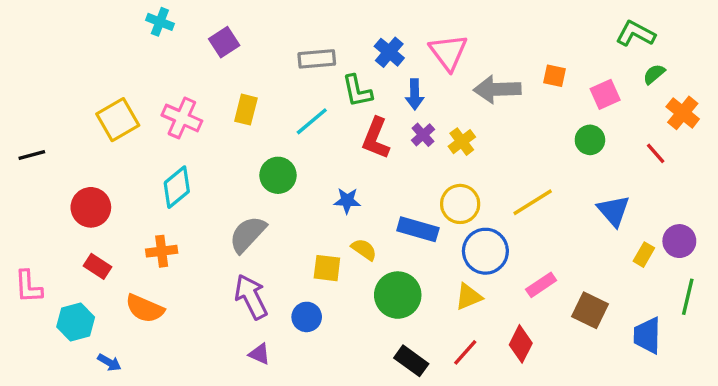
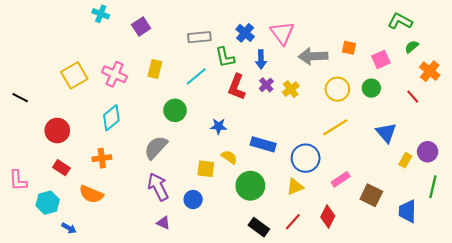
black line: (32, 155) -> (20, 98), turned 42
yellow circle: (460, 204) -> (337, 89), moved

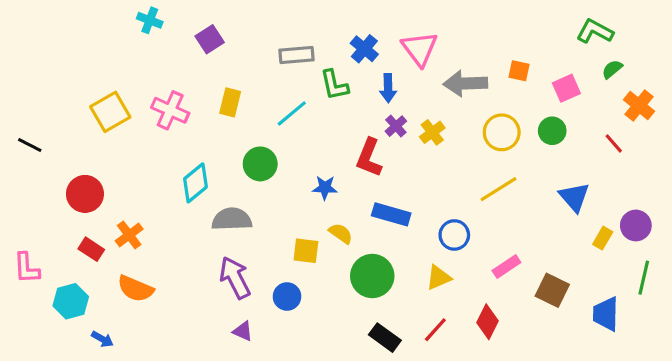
red L-shape: (237, 87) -> (369, 158), moved
cyan diamond: (111, 118) -> (195, 183), moved
gray semicircle: (156, 147) -> (232, 219), turned 45
orange cross: (102, 158) -> (129, 235), moved, turned -30
blue circle: (306, 158) -> (454, 235), size x0.7

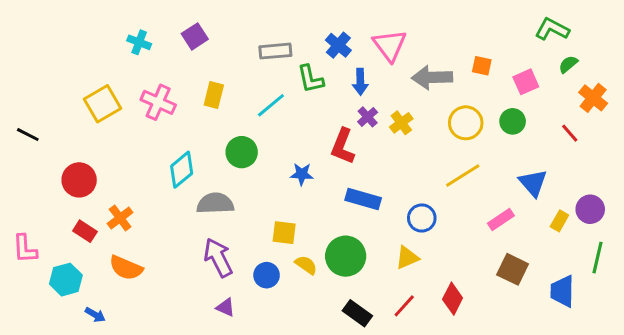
cyan cross: (150, 20) -> (139, 42), moved
yellow semicircle: (341, 233) -> (306, 265), moved
pink rectangle: (506, 267) -> (501, 219), moved

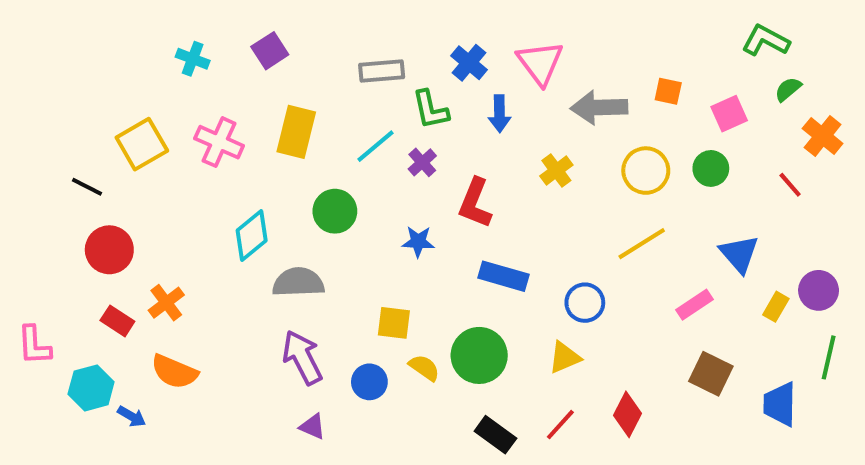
yellow rectangle: (214, 95) -> (296, 132), size x1.4
purple cross: (368, 117) -> (422, 162), moved
black line: (28, 135) -> (87, 187), moved
blue arrow: (95, 315) -> (132, 416), moved

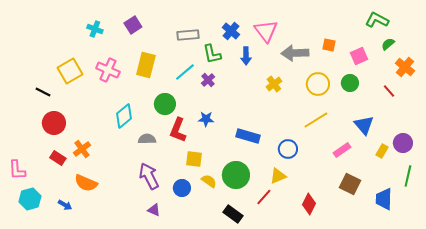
red L-shape: (475, 203) -> (178, 130), moved
gray semicircle: (298, 282) -> (147, 139), size x0.7
cyan hexagon: (91, 388) -> (30, 199), moved
red line: (560, 425) -> (264, 197), moved
black rectangle: (495, 435) -> (233, 214), moved

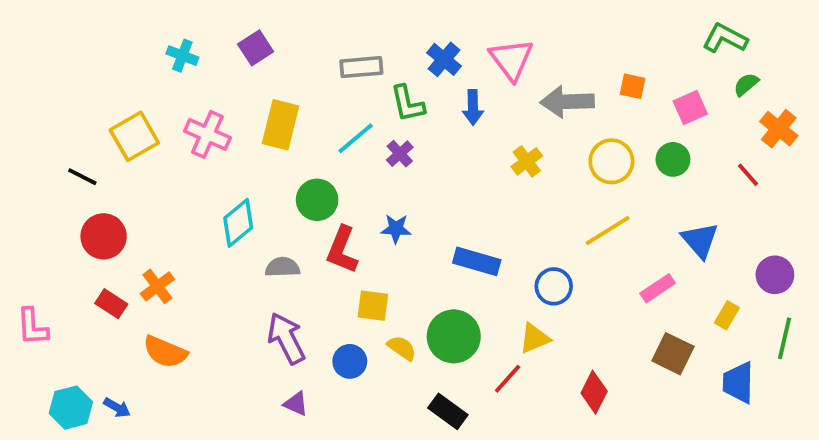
yellow rectangle: (382, 151) -> (727, 315), moved
cyan hexagon: (30, 199) -> (71, 408), moved
blue arrow: (65, 205) -> (117, 408), moved

